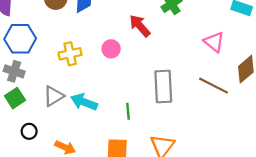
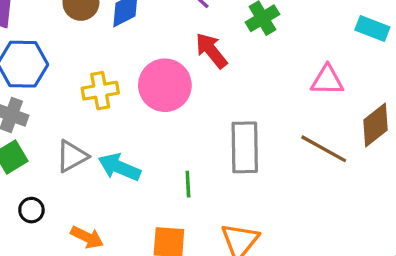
pink triangle: (214, 42) -> (327, 80), turned -40
pink circle: (111, 49) -> (165, 85), size x1.8

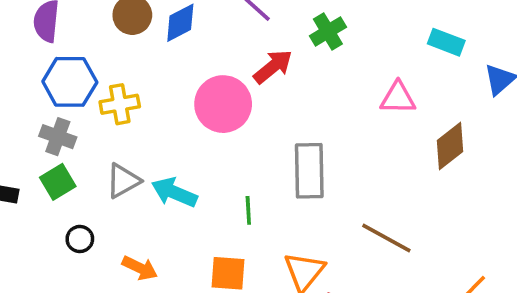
red arrow: (211, 51) -> (273, 67), turned 90
yellow cross: (100, 91) -> (120, 104), moved
brown line: (324, 149) -> (386, 238), moved

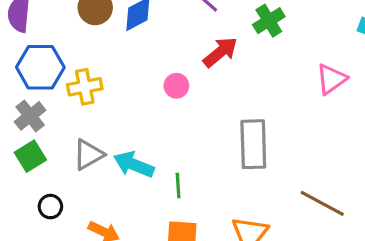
pink triangle: (398, 98) -> (331, 79), turned -36
pink circle: (223, 104) -> (176, 86), size x0.5
gray cross: (58, 137) -> (30, 116), turned 32
green line: (248, 210) -> (178, 186), moved

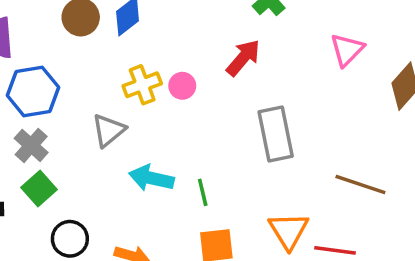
red arrow: (220, 52) -> (243, 58), moved
yellow cross: (85, 87) -> (142, 85), moved
gray triangle: (88, 155) -> (108, 130), moved
black circle: (50, 207) -> (70, 239), size x1.4

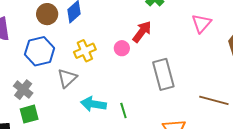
pink circle: (182, 86) -> (122, 48), moved
blue hexagon: (33, 91) -> (40, 51), moved
green square: (39, 188) -> (29, 114), turned 30

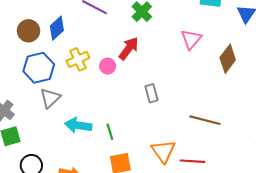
blue hexagon: (40, 51) -> (39, 68), moved
yellow cross: (85, 51) -> (78, 59), moved
gray rectangle: (163, 74) -> (152, 93), size x0.6

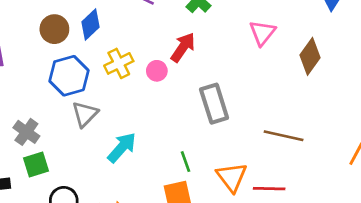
gray rectangle: (152, 93) -> (214, 104), size x1.6
cyan arrow: (78, 125) -> (122, 148), turned 125
green line: (110, 132) -> (186, 162), moved

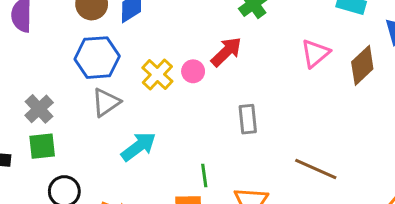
brown diamond: (310, 56) -> (362, 65), moved
yellow cross: (119, 63) -> (157, 74), moved, turned -32
gray rectangle: (214, 104) -> (248, 119), size x0.7

